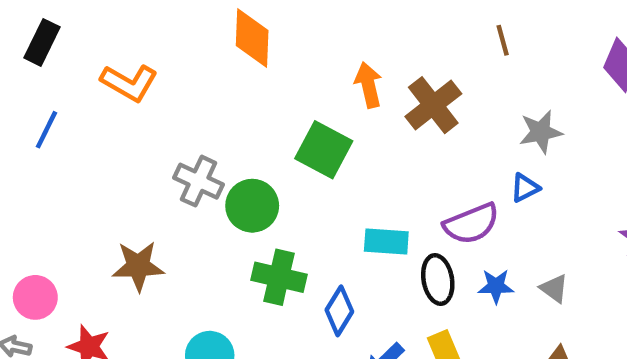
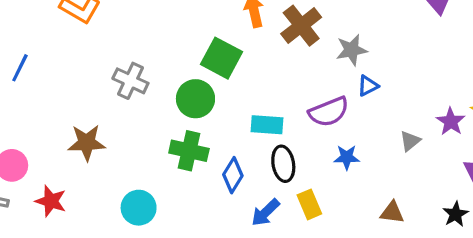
blue line: (46, 130) -> (20, 68), moved
gray star: (541, 132) -> (352, 50), moved
green circle: (252, 206) -> (195, 99), moved
black ellipse: (438, 279) -> (283, 164), moved
gray triangle: (554, 288) -> (410, 141), moved, turned 45

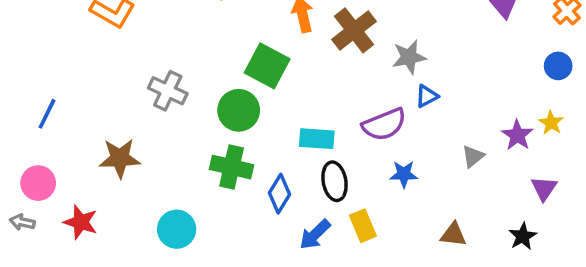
blue line: (20, 68) -> (47, 114), moved

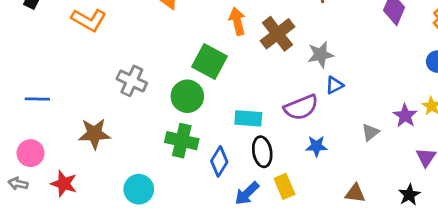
blue line: (47, 114) -> (37, 99), turned 65

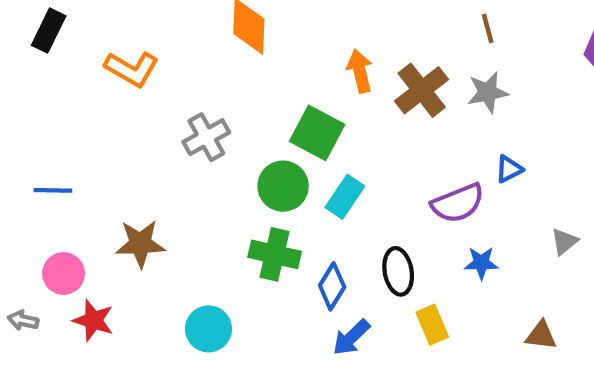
gray star: (321, 55) -> (488, 92), moved
gray cross: (132, 81) -> (206, 137), moved, turned 36
cyan rectangle: (248, 118) -> (345, 197), moved, turned -60
pink circle: (31, 153) -> (64, 273), moved
blue arrow: (247, 193) -> (351, 337), moved

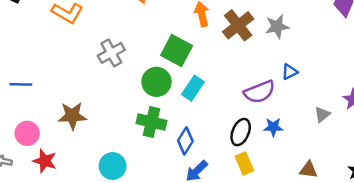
black ellipse: (398, 271) -> (241, 132), moved, turned 32

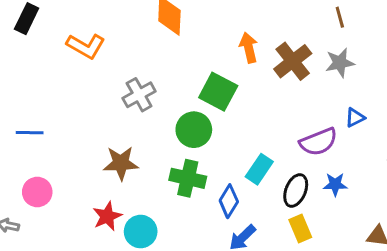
cyan rectangle: (193, 88) -> (259, 169), moved
brown star: (72, 116) -> (121, 163), moved
red star: (45, 161) -> (107, 216), moved, turned 30

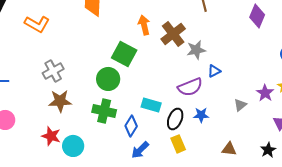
gray star: (340, 63) -> (196, 50), moved
gray cross: (139, 95) -> (53, 71), moved
cyan rectangle: (259, 169) -> (151, 105), turned 72
red star: (107, 216) -> (51, 136), turned -30

